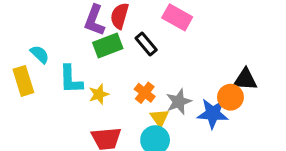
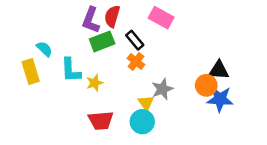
orange cross: (145, 93) -> (136, 61), moved
blue star: (213, 113) -> (220, 99), moved

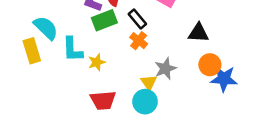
cyan semicircle: (44, 49) -> (46, 28), size x1.5
black triangle: (219, 70) -> (198, 33), moved

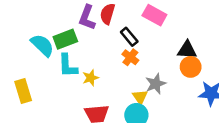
green rectangle: (104, 20) -> (65, 39), moved
yellow rectangle: (32, 51) -> (23, 91), moved
orange circle: (210, 65) -> (191, 67), moved

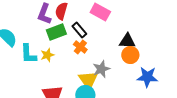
green rectangle: (65, 39) -> (56, 32), moved
yellow star: (91, 78) -> (47, 55), moved
yellow triangle: (140, 97) -> (88, 80), size x1.5

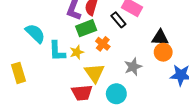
black rectangle: (79, 30) -> (118, 20), moved
orange cross: (80, 47) -> (103, 44), moved
yellow triangle: (88, 80) -> (94, 73), moved

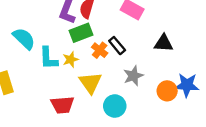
black rectangle: (118, 20) -> (117, 46), moved
orange circle: (163, 52) -> (167, 91), moved
red trapezoid: (82, 93) -> (62, 105), moved

